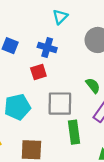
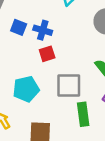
blue cross: (47, 48) -> (43, 30), moved

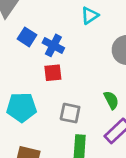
gray square: (69, 86) -> (70, 113), size x0.7

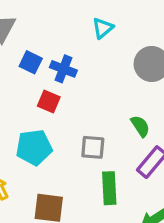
red square: (53, 73) -> (49, 102), moved, turned 36

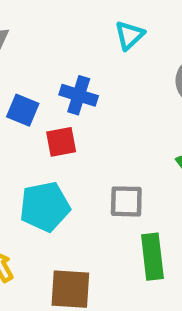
blue square: (31, 62) -> (23, 110), moved
red square: (49, 102) -> (61, 142), turned -30

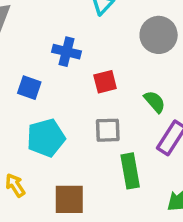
blue square: (23, 110) -> (29, 88), moved
red square: (61, 142) -> (105, 82), moved

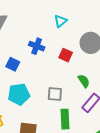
red square: (105, 82) -> (66, 55), moved, turned 32

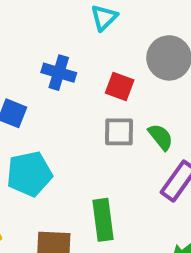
gray square: (55, 94) -> (119, 132), moved
green rectangle: (65, 119) -> (103, 220), moved

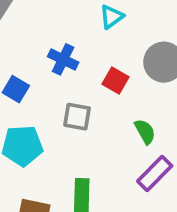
gray square: (119, 132) -> (77, 117), moved

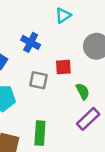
red square: (116, 81) -> (63, 67), moved, turned -35

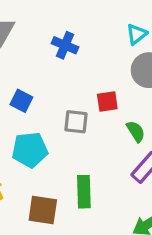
cyan triangle: (63, 15) -> (137, 34), moved
blue cross: (31, 42) -> (65, 45), moved

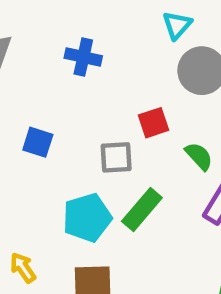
cyan pentagon: (30, 150) -> (87, 218), moved
green rectangle: (84, 192) -> (142, 210), moved, turned 52

